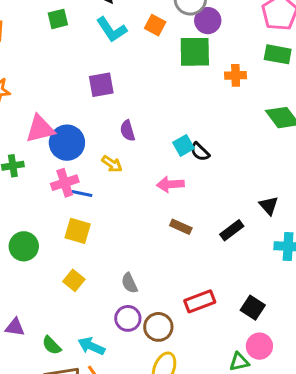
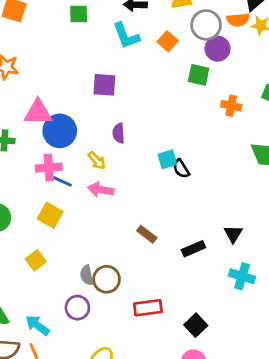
green square: (195, 52) -> (199, 75), size x0.7
pink arrow: (170, 184) -> (101, 190), moved
brown circle: (158, 327) -> (107, 279), moved

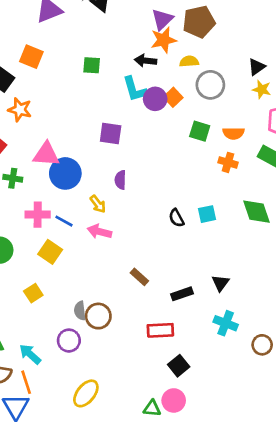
orange semicircle: (238, 20) -> (234, 133), moved
purple circle: (217, 49) -> (155, 99), moved
cyan square: (167, 159) -> (207, 214), moved
pink cross: (49, 168) -> (38, 215), moved
red rectangle: (148, 308) -> (160, 330), moved

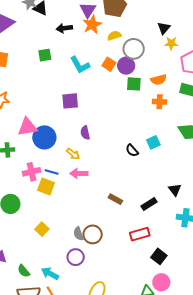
black arrow: (146, 61) -> (64, 28), moved
purple circle: (155, 99) -> (126, 66), moved
yellow square: (50, 252) -> (46, 187), moved

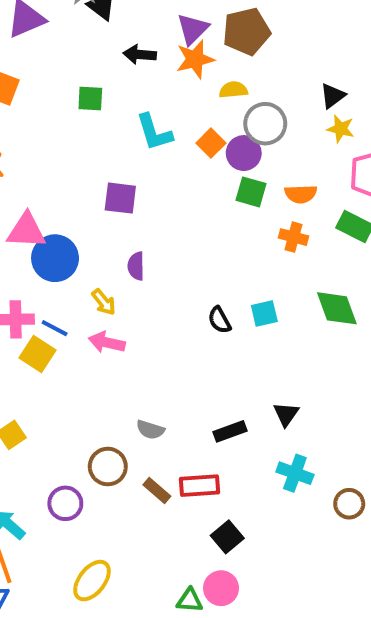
brown rectangle: (115, 199) -> (157, 490), moved
gray semicircle: (78, 234) -> (150, 430), moved, turned -64

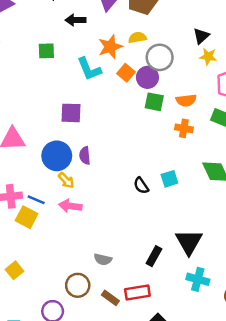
orange star: (195, 59) -> (110, 47), moved
blue circle: (55, 258) -> (57, 156), moved
black triangle: (286, 414) -> (189, 242), size x1.6
black rectangle: (230, 431) -> (154, 256), turned -36

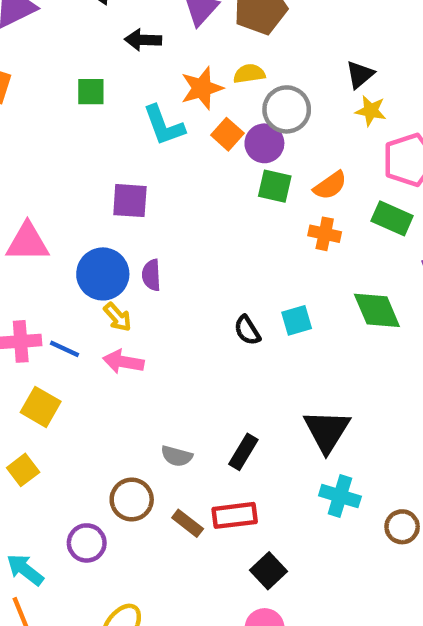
orange semicircle: (186, 100) -> (330, 185), turned -30
yellow square: (27, 217) -> (41, 407), moved
black rectangle: (154, 256) -> (243, 452), moved

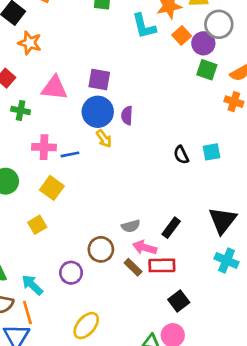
purple square: (130, 201) -> (99, 79), moved
blue line: (64, 349) -> (70, 154), turned -42
pink arrow: (123, 362) -> (145, 248), moved
gray semicircle: (177, 456) -> (131, 226), turned -36

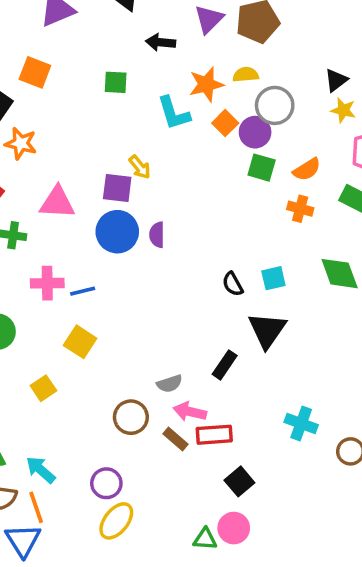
yellow arrow: (104, 139) -> (140, 167), moved
yellow square: (52, 188) -> (80, 342), moved
black triangle: (223, 220) -> (267, 330), moved
black rectangle: (171, 228) -> (225, 365), moved
purple circle: (71, 273) -> (106, 483), moved

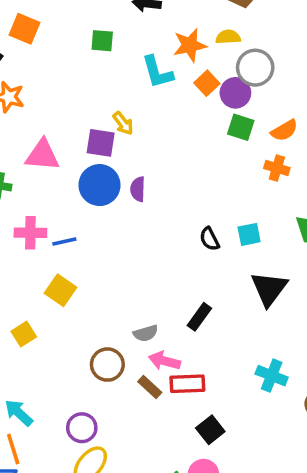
black triangle: (267, 330) -> (269, 289), moved

